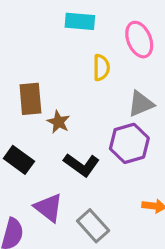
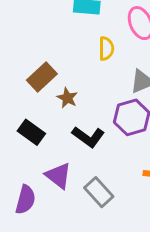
brown rectangle: (30, 99) -> (42, 77), turned 52

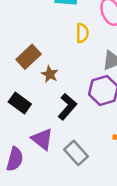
black L-shape: (88, 137) -> (67, 107), turned -85

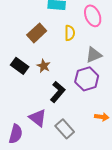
brown rectangle: (29, 57) -> (37, 33), moved
black rectangle: (20, 103) -> (20, 66), moved

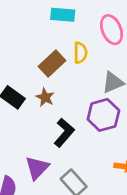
brown rectangle: (37, 33) -> (52, 63), moved
purple triangle: (38, 118) -> (37, 168), turned 36

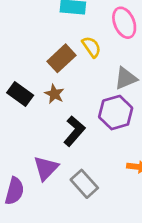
yellow semicircle: (80, 53) -> (91, 47), turned -35

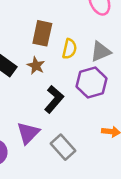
yellow semicircle: (91, 47) -> (70, 49), moved, turned 48
brown rectangle: (61, 58) -> (42, 33), turned -35

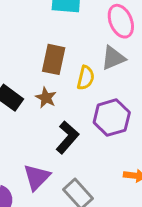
gray triangle: (101, 51) -> (113, 58), moved

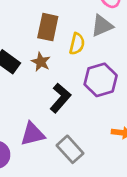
purple triangle: (37, 177) -> (32, 134), turned 32

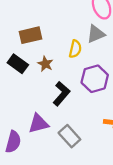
brown rectangle: (48, 27) -> (30, 35), moved, turned 65

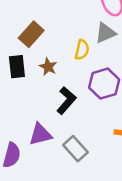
brown rectangle: (30, 35) -> (31, 34), turned -35
black rectangle: (18, 64) -> (17, 67), turned 48

